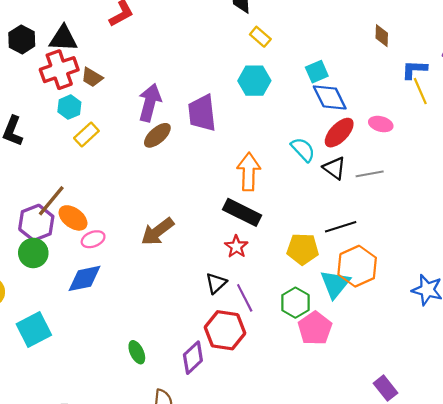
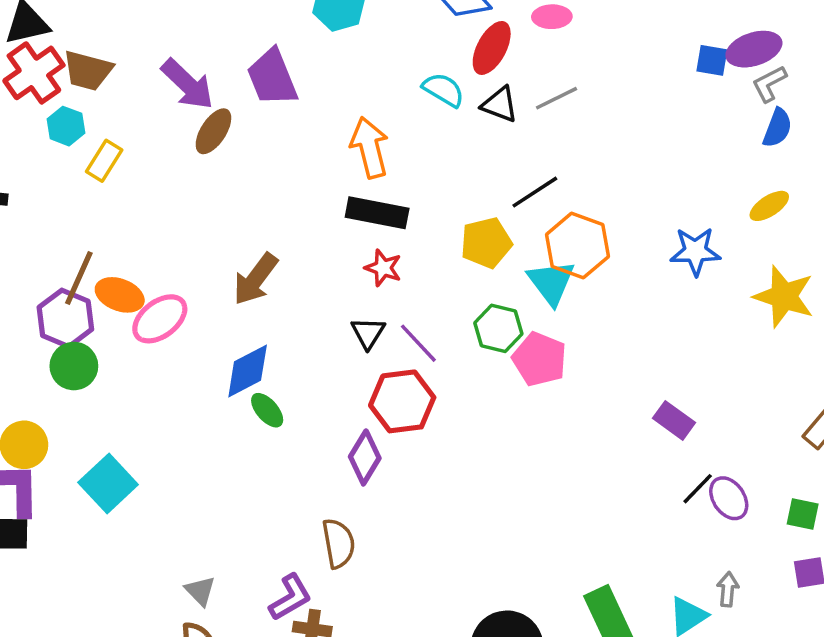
brown trapezoid: (92, 77) -> (88, 71), size x1.4
purple arrow: (150, 103) -> (188, 84), turned 135
pink ellipse: (93, 239) -> (160, 319), size x1.5
blue diamond: (84, 278) -> (248, 371), moved
green ellipse: (137, 352) -> (267, 410), moved

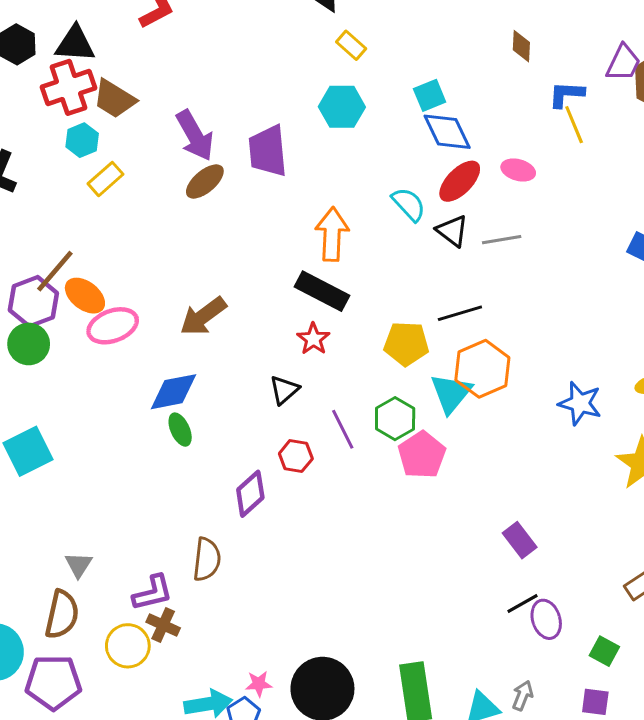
purple line: (418, 343) -> (343, 429), moved
red hexagon: (402, 401) -> (296, 456), size x0.6

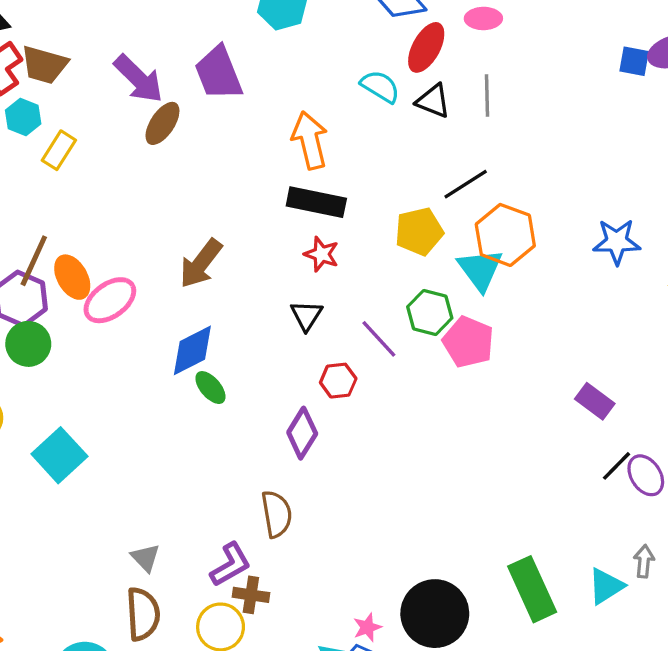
gray line: (502, 240) -> (487, 96), turned -66
orange ellipse: (85, 296) -> (72, 277), turned 39

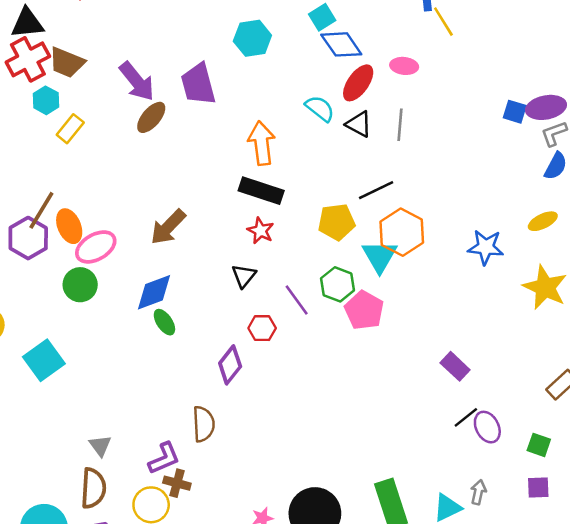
green circle: (28, 344) -> (80, 285), moved

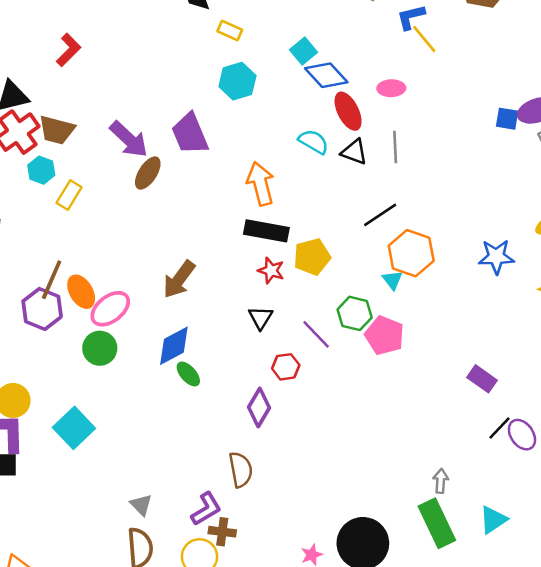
red ellipse: (358, 83) -> (348, 111), turned -54
yellow pentagon: (337, 222) -> (312, 257), moved
cyan triangle: (380, 256) -> (393, 280), size x0.6
gray arrow: (478, 492) -> (441, 481), moved

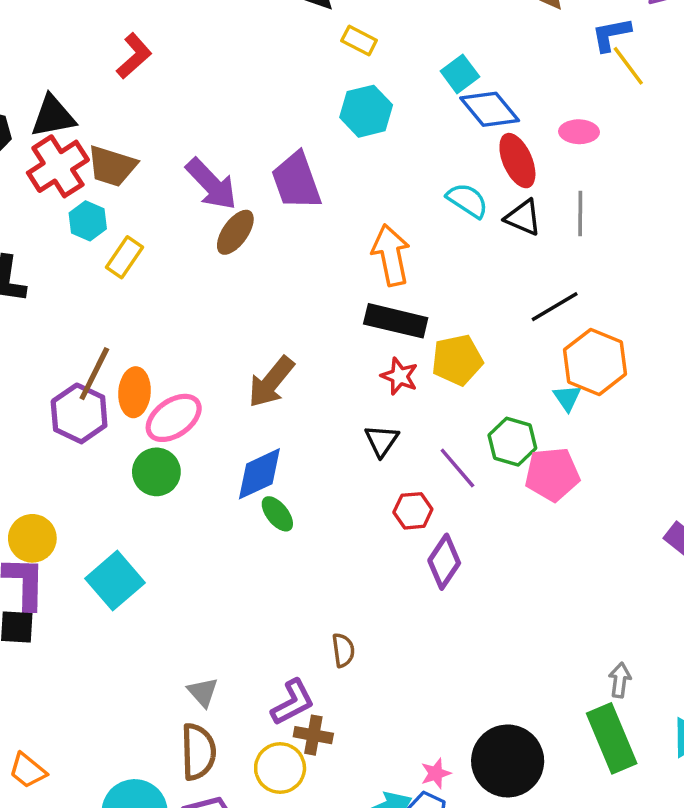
orange ellipse: (81, 292) -> (134, 392), turned 32
pink pentagon: (384, 335) -> (552, 474), turned -30
purple diamond: (259, 407) -> (444, 562), moved
brown semicircle: (241, 470) -> (343, 650), size x0.7

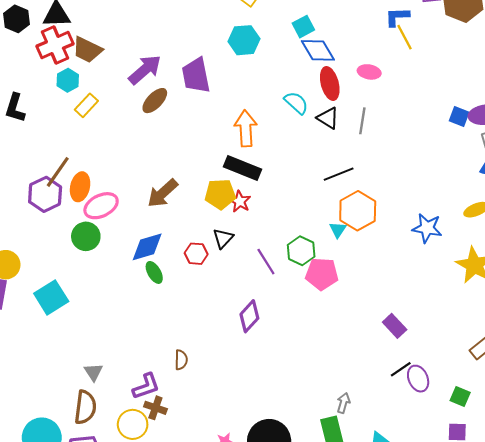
purple arrow: (211, 184) -> (145, 70), turned -96
yellow pentagon: (457, 360) -> (220, 194), moved
red hexagon: (413, 511) -> (196, 254), moved

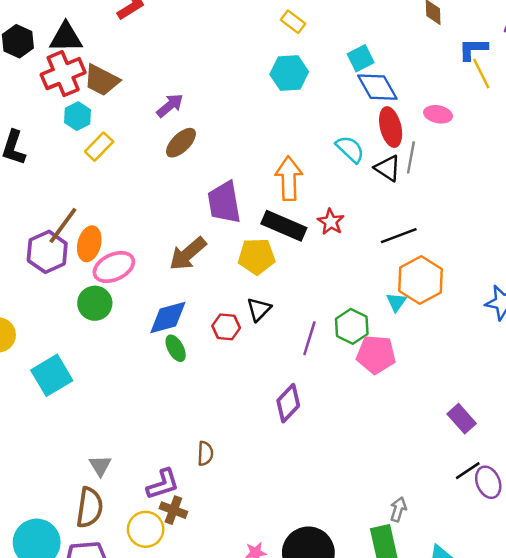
purple arrow: (145, 70) -> (170, 105), size x0.7
purple trapezoid: (196, 75) -> (224, 202), moved
gray line: (362, 121) -> (411, 157), moved
red star: (240, 201) -> (331, 222), moved
purple line: (266, 262) -> (309, 338), turned 48

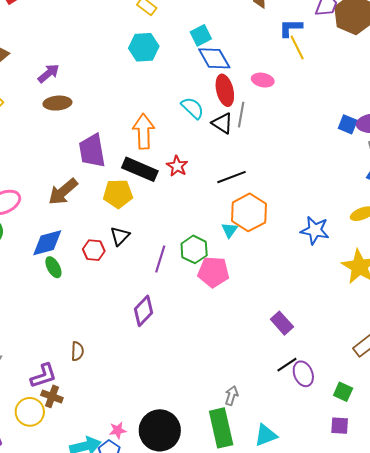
brown ellipse: (181, 143) -> (57, 103), turned 40

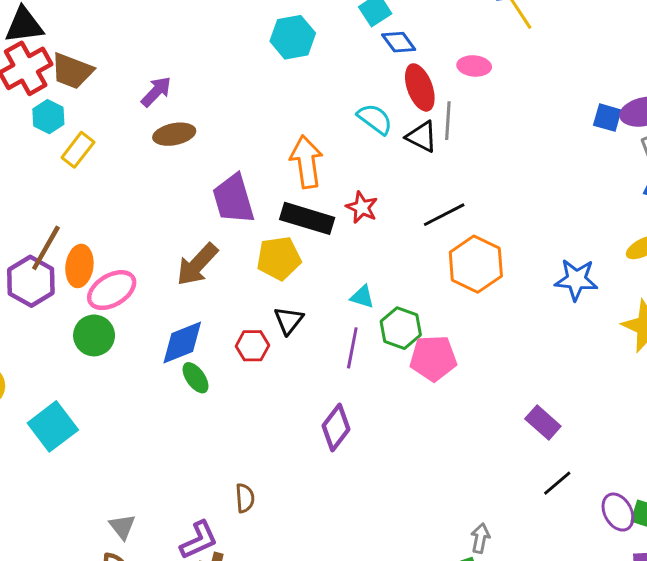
blue diamond: (214, 58) -> (399, 42), size x0.7
cyan triangle: (230, 230) -> (362, 297), moved, turned -42
purple ellipse: (303, 374) -> (618, 512), moved

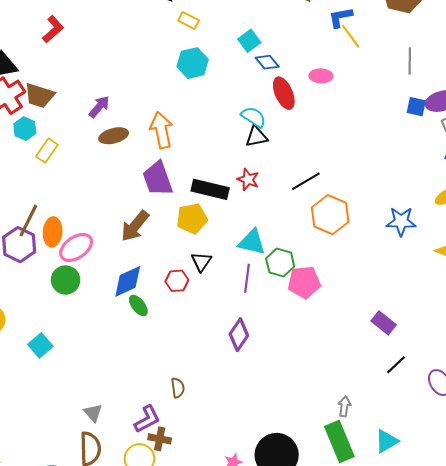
gray line: (448, 121) -> (410, 61), moved
black triangle: (422, 137) -> (256, 137), moved, turned -35
orange arrow: (306, 162) -> (161, 130), moved
cyan triangle: (362, 297) -> (252, 242), size x1.6
cyan square: (53, 426) -> (40, 345), size x0.7

